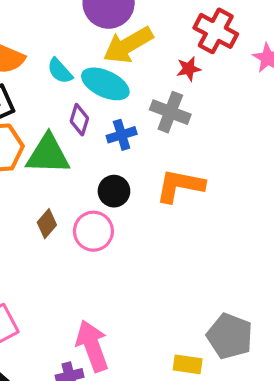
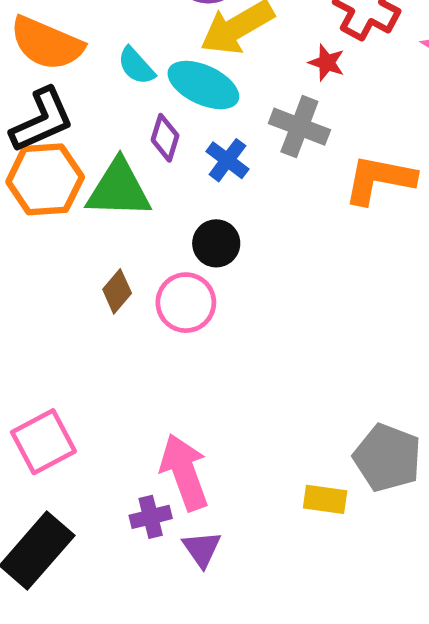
red star: (189, 69) -> (327, 63), turned 30
blue cross: (122, 135) -> (227, 160), turned -36
orange L-shape: (180, 186) -> (379, 179), moved

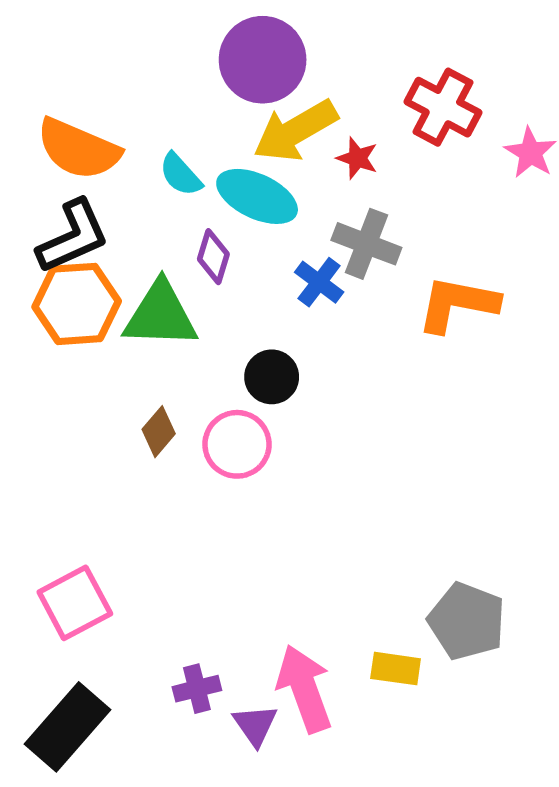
red star: (327, 63) -> (357, 158), moved
blue cross: (227, 160) -> (319, 282), moved
pink arrow: (184, 472) -> (304, 689), moved

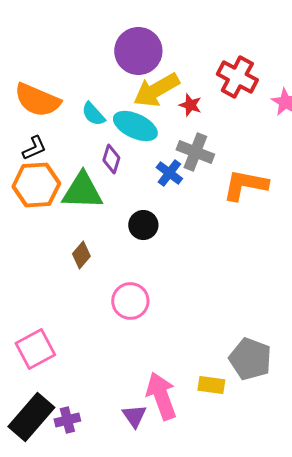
black L-shape: (73, 237) -> (34, 148), size x0.6
pink circle: (237, 444) -> (130, 301), moved
purple cross: (197, 689) -> (67, 420), moved

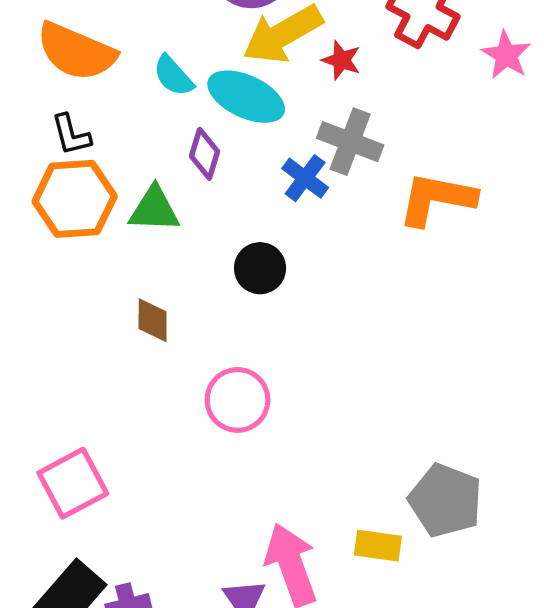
black L-shape: (34, 148) -> (71, 135), turned 100
green triangle: (82, 191) -> (154, 209), size x0.7
brown diamond: (81, 255) -> (153, 320), turned -40

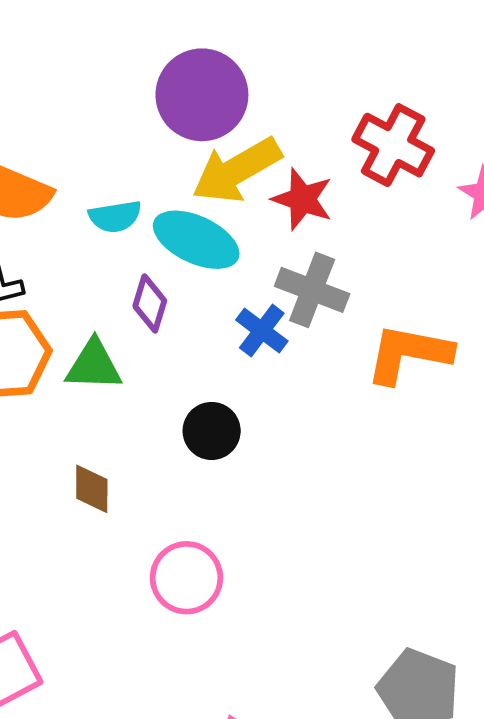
red star: (341, 60) -> (302, 199), size x1.4
cyan semicircle: (173, 76) -> (115, 217), turned -57

